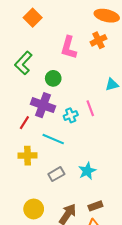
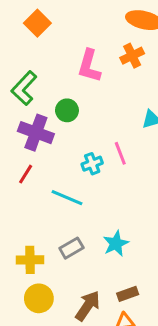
purple cross: (43, 105) -> (36, 133), moved
yellow cross: (28, 156) -> (30, 260), moved

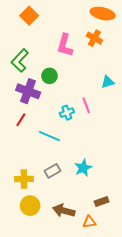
orange cross: (132, 56) -> (94, 38), turned -35
brown rectangle: (128, 294) -> (102, 202), moved
brown arrow: (88, 306) -> (64, 211), turned -110

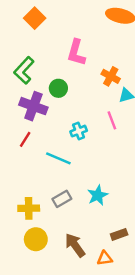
orange cross: (94, 38) -> (111, 76), moved
pink line: (86, 105) -> (112, 120), moved
brown arrow: (64, 211) -> (75, 245), turned 40

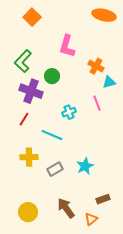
yellow cross: (29, 208) -> (29, 157), moved
yellow circle: (36, 239) -> (28, 212), moved
orange triangle: (105, 258) -> (91, 219), turned -32

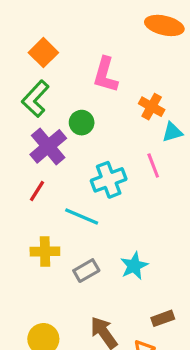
orange square: (32, 17) -> (43, 53), moved
purple cross: (31, 91) -> (48, 146), turned 30
cyan cross: (69, 112) -> (109, 180), size x1.5

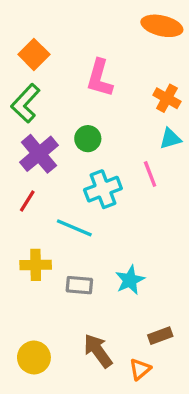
orange cross: (152, 107) -> (167, 98), moved
green circle: (82, 123) -> (88, 139), moved
gray rectangle: (86, 271) -> (79, 285), turned 35

